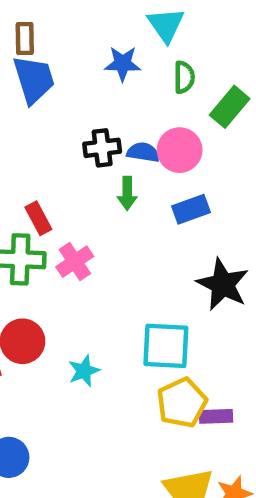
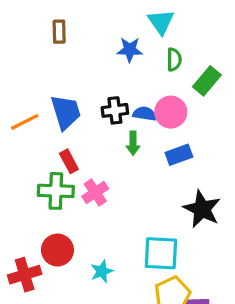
blue trapezoid: (34, 79) -> (66, 112), moved

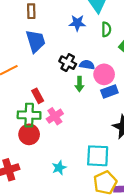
black cross: (115, 110) -> (68, 63), turned 35
blue trapezoid: (66, 112) -> (36, 41), moved
pink circle: (171, 112) -> (104, 74), moved
red circle: (57, 250) -> (29, 134), moved

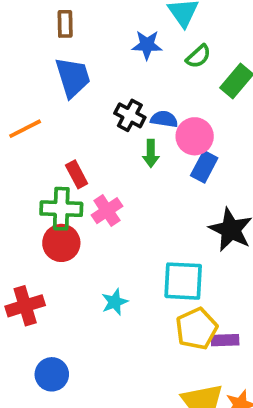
green semicircle: (106, 29) -> (198, 56), turned 48
blue rectangle: (109, 92) -> (204, 167), turned -42

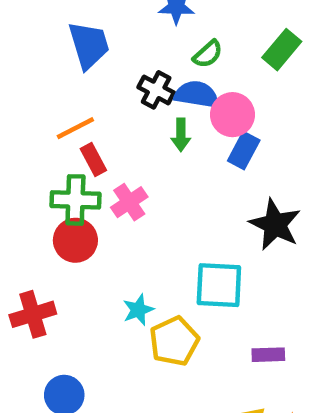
green semicircle: (198, 56) -> (208, 54), moved
blue semicircle: (164, 119) -> (197, 94), size x1.4
orange line: (25, 129) -> (75, 128), moved
yellow pentagon: (197, 329) -> (174, 341), moved

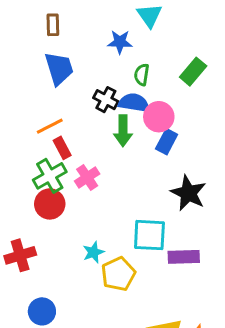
green semicircle: (208, 54) -> (142, 75), turned 140
green arrow: (181, 135) -> (123, 131), size x1.4
green cross: (75, 200) -> (50, 176), turned -32
purple rectangle: (268, 355) -> (184, 257), moved, size x1.4

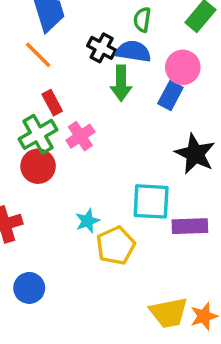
pink circle: (159, 117) -> (183, 67), moved
orange line: (50, 126) -> (38, 55), moved, turned 72

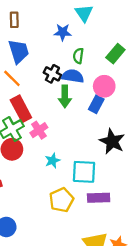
red rectangle: (52, 103) -> (21, 109), size x1.6
cyan star: (87, 221) -> (52, 161), moved
purple rectangle: (190, 226) -> (99, 198), moved

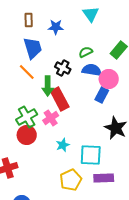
blue star: (63, 32) -> (56, 27), moved
green semicircle: (78, 56) -> (86, 52), turned 56
blue semicircle: (73, 76) -> (92, 70), moved
green arrow: (65, 96) -> (48, 86), moved
red rectangle: (21, 109) -> (60, 99), moved

